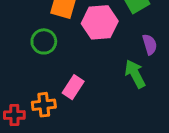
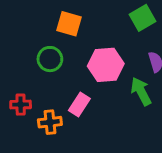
pink hexagon: (100, 22) -> (106, 65), moved
red cross: (14, 115) -> (21, 105), moved

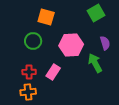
red cross: (21, 105) -> (29, 72), moved
orange cross: (50, 122) -> (28, 92), moved

